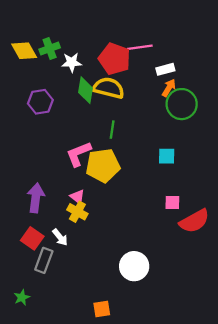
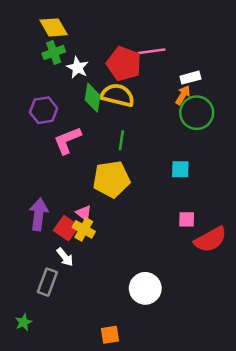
yellow diamond: (24, 51) -> (54, 27), moved
white star: (72, 62) -> (77, 68), turned 30
white rectangle: (165, 69) -> (190, 78), moved
pink L-shape: (79, 154) -> (67, 140), moved
red square: (32, 238) -> (66, 228), moved

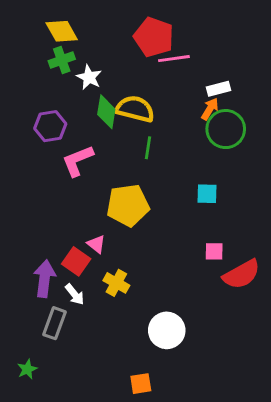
red pentagon: (124, 64) -> (154, 37), moved
green line: (121, 140) -> (148, 148), moved
purple arrow: (39, 214) -> (44, 279), moved
yellow cross: (84, 229) -> (116, 283), moved
orange square: (110, 335) -> (141, 384), moved

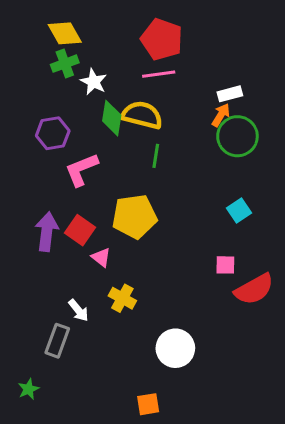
pink line: (174, 59) -> (159, 74), moved
cyan square: (207, 194) -> (239, 210), moved, turned -35
red square: (76, 261) -> (80, 230), moved
purple arrow: (44, 279) -> (47, 232), moved

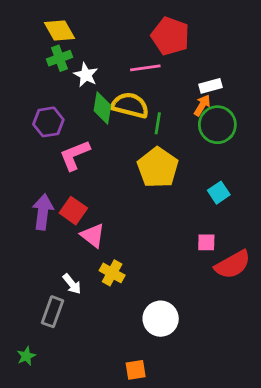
red pentagon: (162, 39) -> (170, 36), moved
green line: (156, 156) -> (158, 123), moved
yellow pentagon: (134, 216) -> (158, 168), moved, turned -30
pink triangle: (101, 257) -> (93, 236), size x1.4

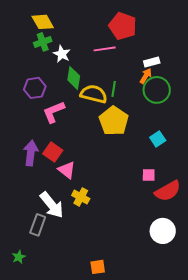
yellow semicircle: (130, 105) -> (94, 94), moved
white arrow: (72, 284) -> (52, 205), size x1.8
white circle: (161, 319) -> (163, 231), moved

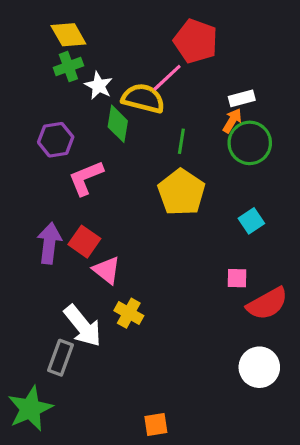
pink line: (105, 49) -> (167, 78), turned -35
yellow semicircle: (94, 94) -> (143, 98), moved
green star: (19, 257) -> (30, 409), size x2.0

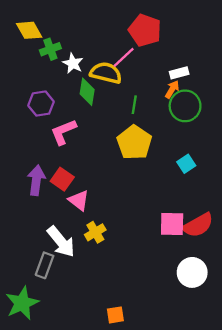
yellow diamond: (68, 35) -> (29, 30), moved
pink square: (237, 278) -> (172, 224), moved, size x1.6
yellow cross: (129, 313) -> (95, 232), turned 30

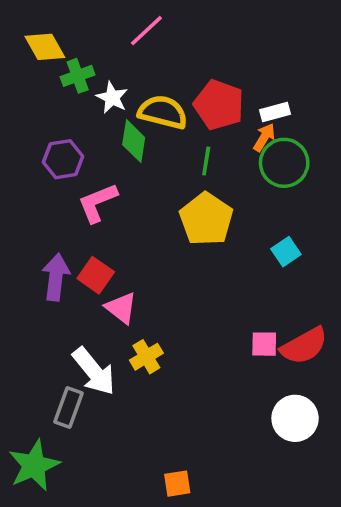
red pentagon: (145, 30) -> (219, 105), moved
pink line: (124, 57) -> (146, 31), moved
pink square: (172, 224) -> (264, 344), size x0.7

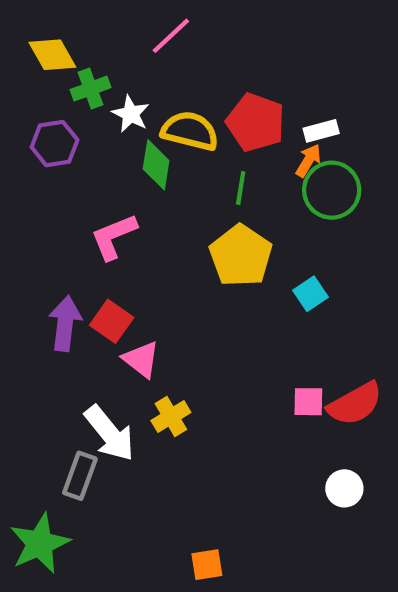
purple hexagon: (63, 159) -> (55, 144), moved
cyan square: (286, 252) -> (311, 294), moved
white circle: (295, 418) -> (344, 488), size x0.7

